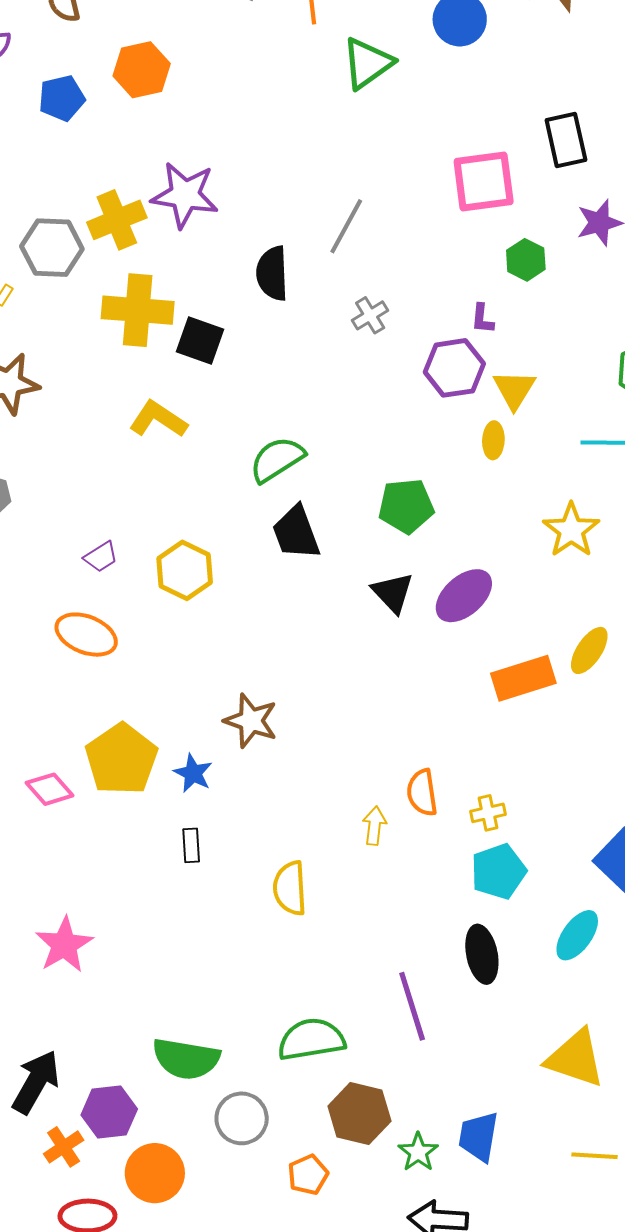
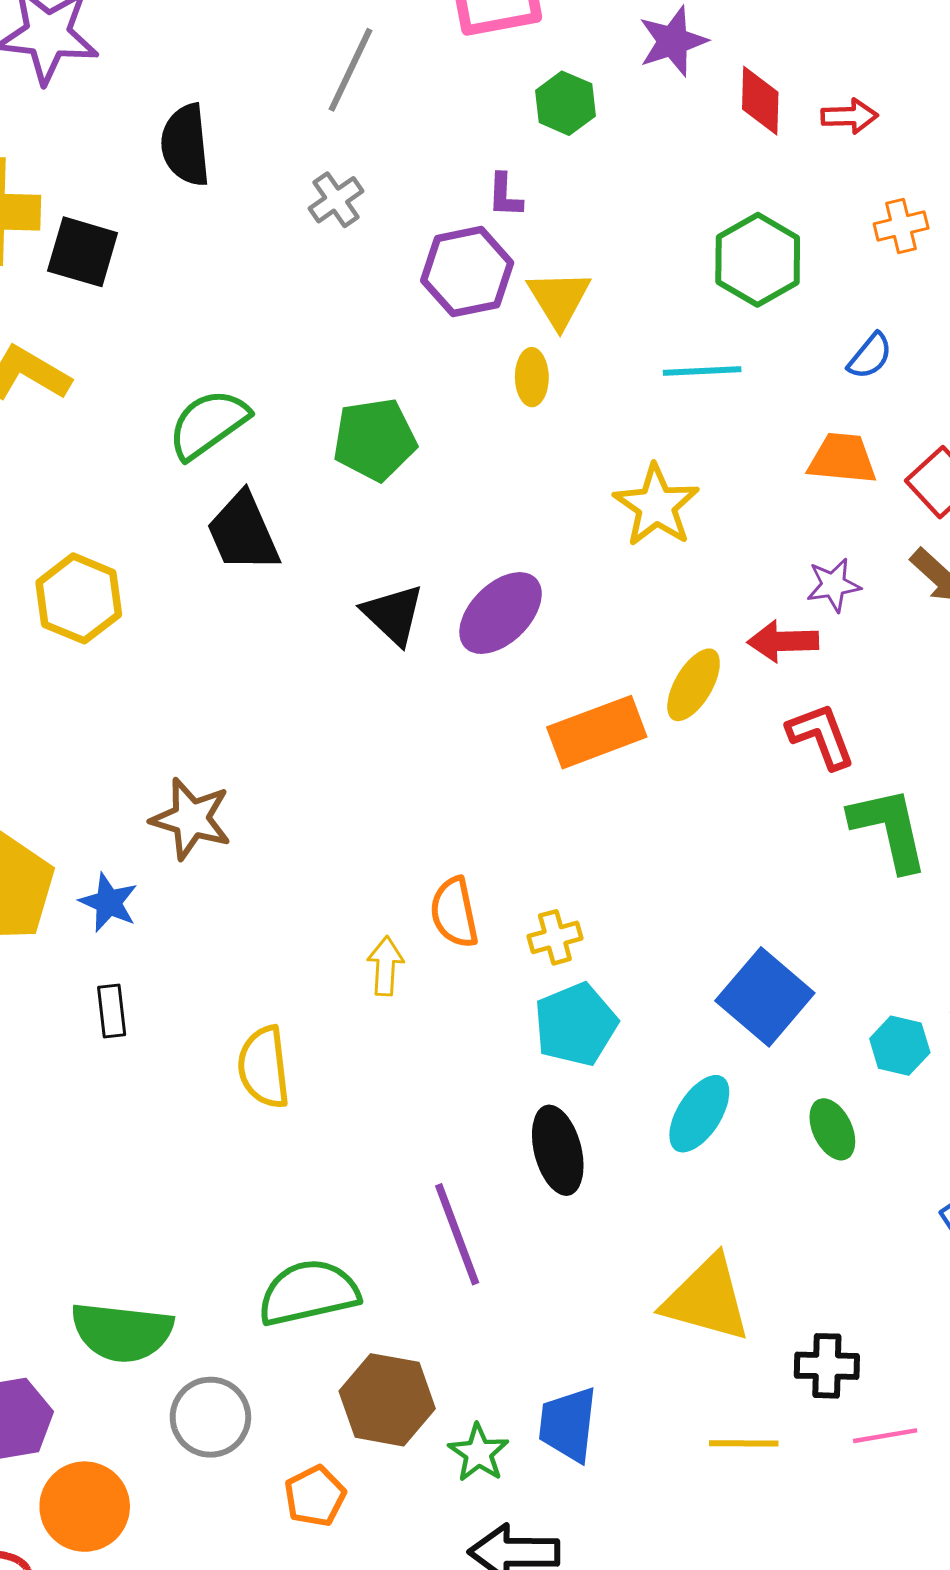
gray line: (346, 226) -> (350, 70), moved
green pentagon: (406, 506) -> (375, 439), moved

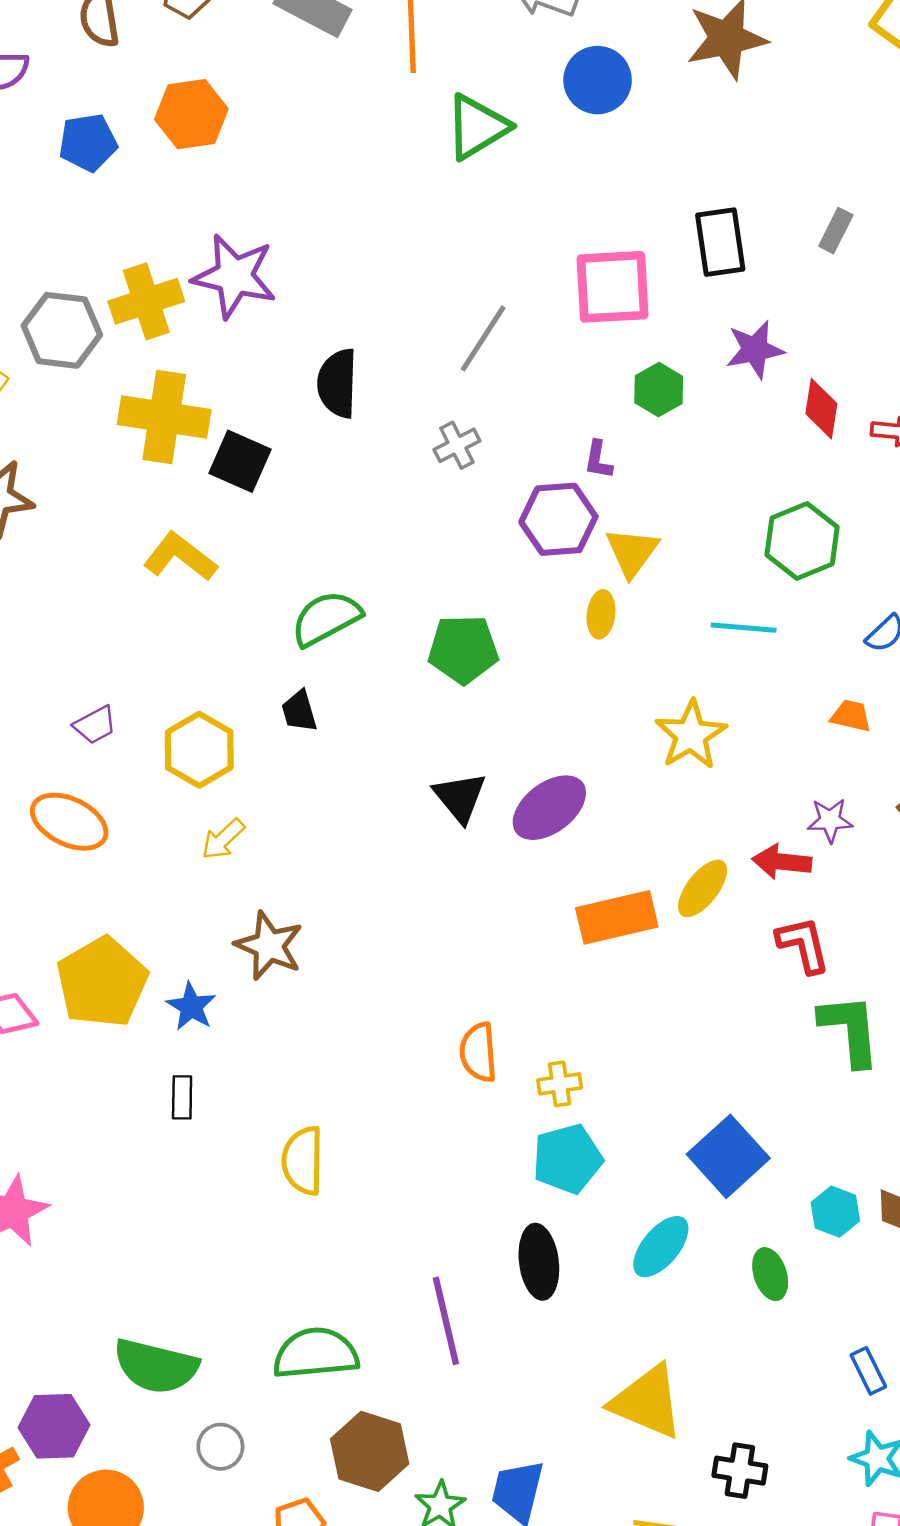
orange trapezoid: (842, 459) -> (851, 716), size x0.7
black trapezoid: (243, 532) -> (299, 711), moved, size x0.6
yellow arrow: (385, 966) -> (223, 839), moved, turned -144
gray circle: (210, 1417) -> (220, 1447), size x0.7

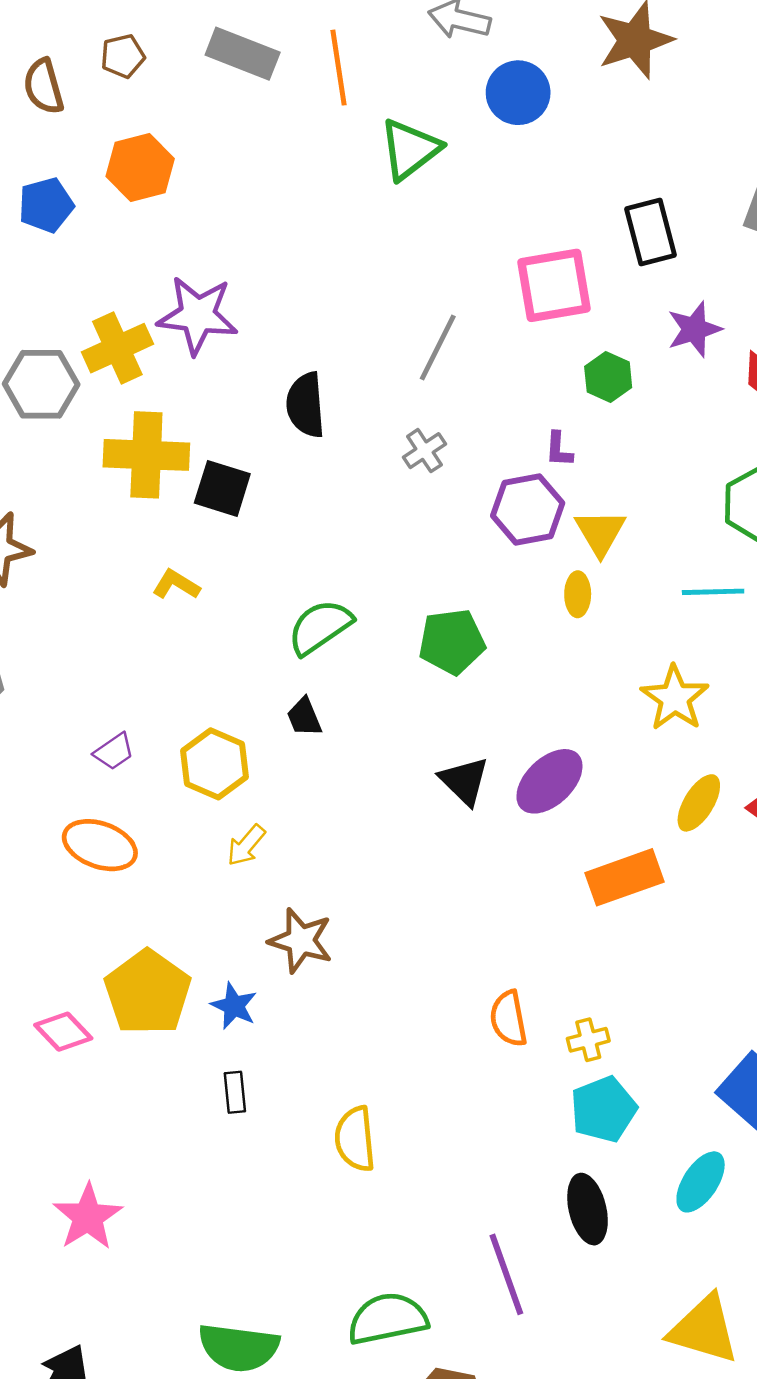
yellow L-shape: (180, 557) -> (176, 585), size x0.7
yellow ellipse: (703, 888) -> (699, 803), moved

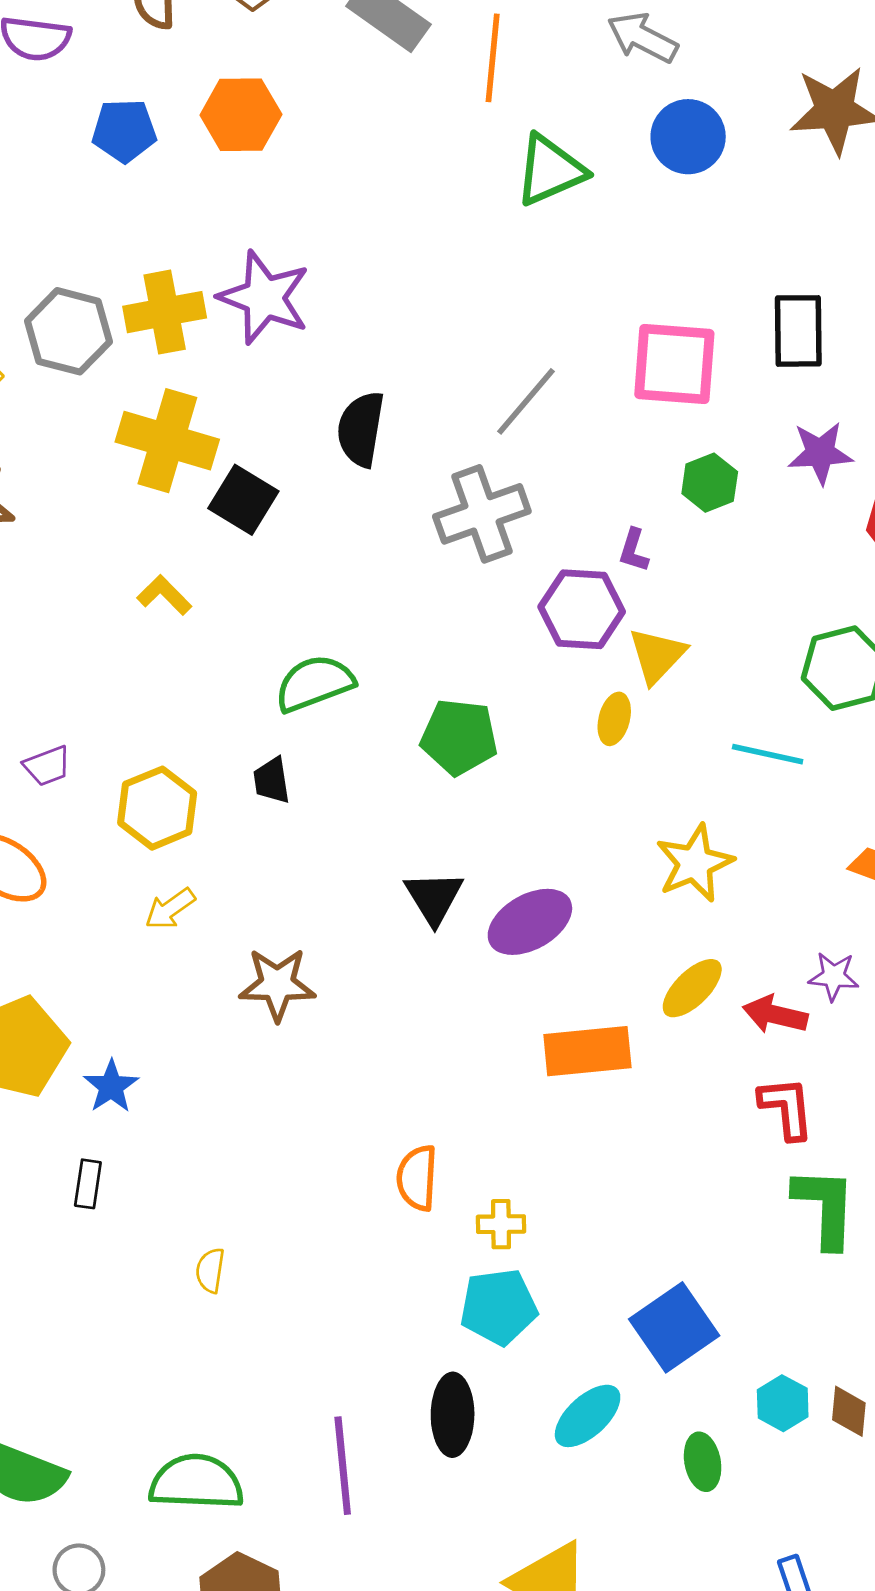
gray cross: (424, 451) -> (482, 514), size x1.8
brown star: (301, 941) -> (277, 984), moved, turned -30
yellow semicircle: (355, 1139) -> (210, 1270), size x0.6

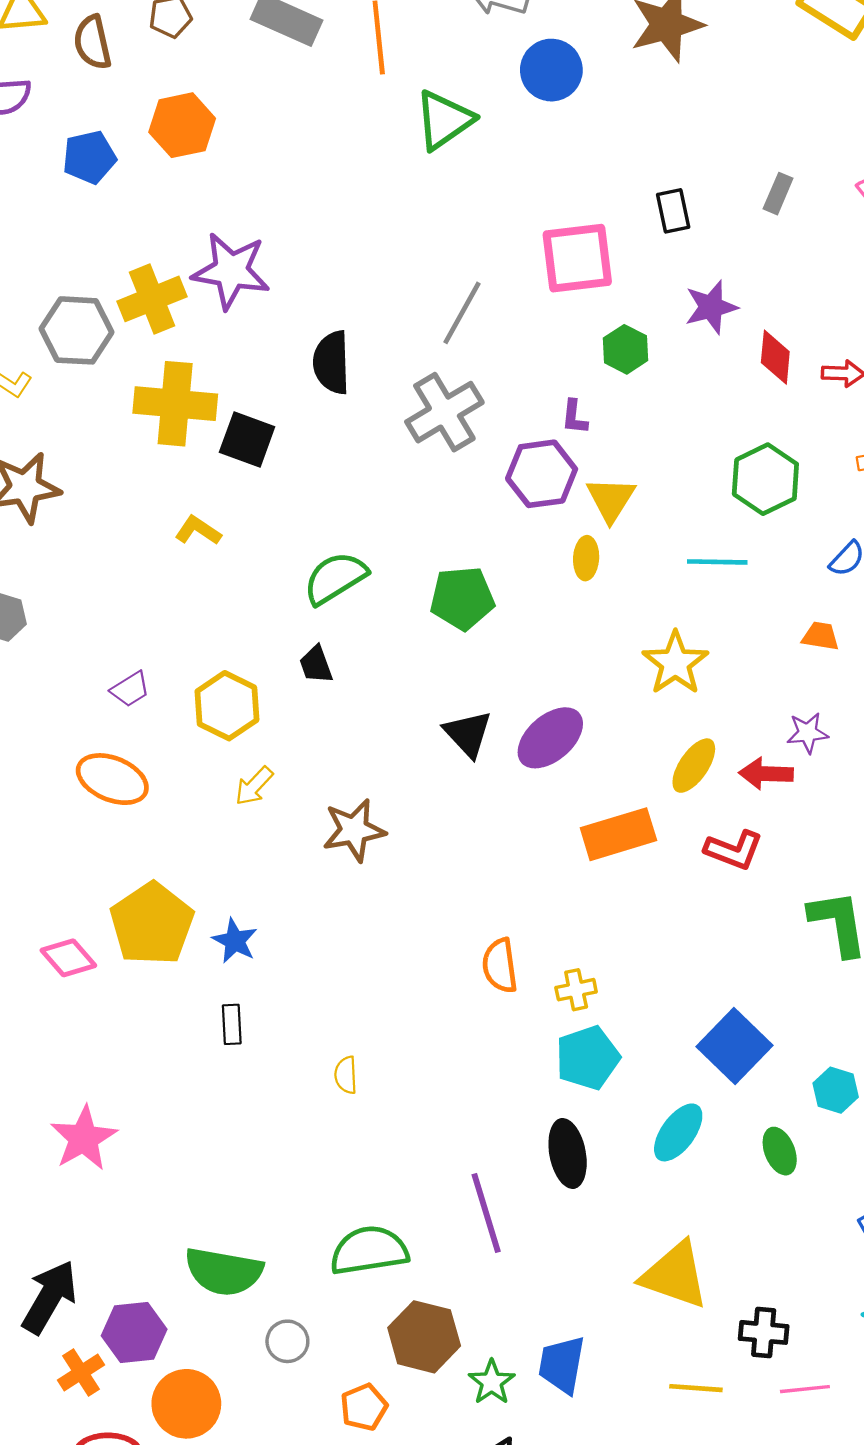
black rectangle: (798, 331) -> (673, 211), size x0.7
red L-shape: (786, 1108) -> (734, 850), moved, turned 128

